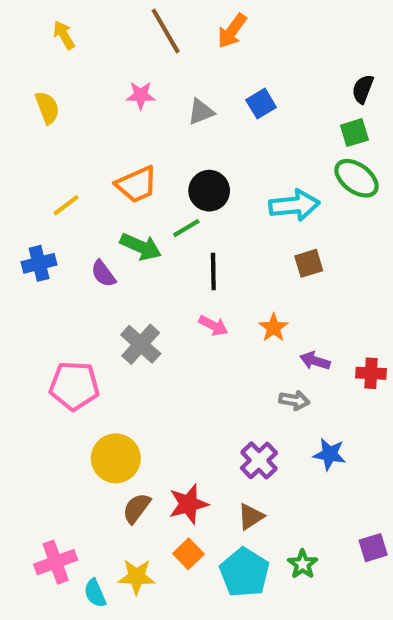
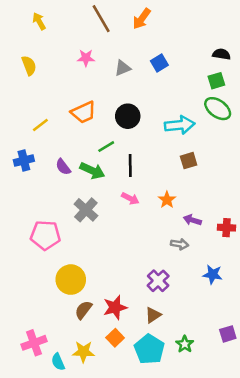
black semicircle: (363, 89) -> (221, 54), turned 78
green line: (186, 228) -> (106, 147), moved
green arrow: (141, 247) -> (92, 171), moved
blue star: (330, 454) -> (213, 274), moved

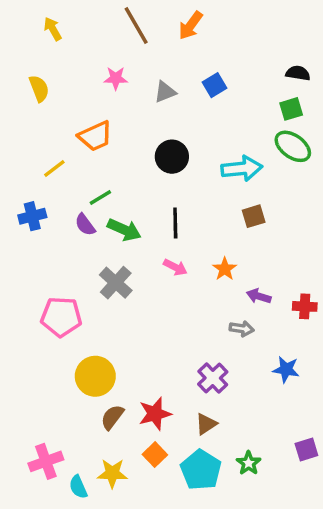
orange trapezoid: (83, 112) -> (95, 136), moved
green line: (106, 147) -> (100, 197), moved

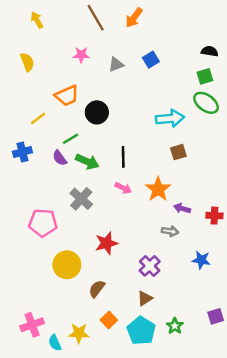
black circle: (172, 157) -> (97, 112), moved
orange star: (225, 269) -> (158, 189), size x1.5
red star: (155, 414) -> (106, 243), moved
brown semicircle: (112, 417) -> (97, 289), moved

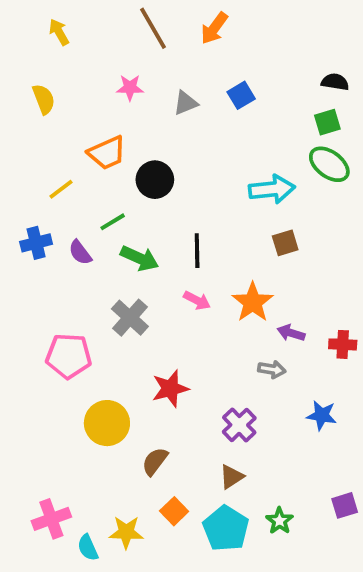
purple semicircle: (60, 158) -> (80, 252), moved

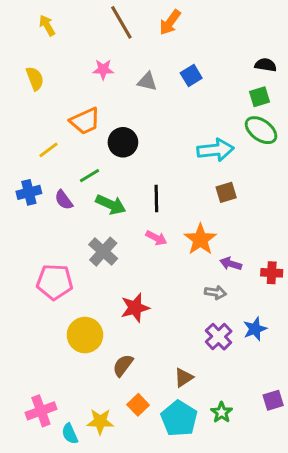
gray triangle: (186, 103) -> (147, 82), turned 35
blue star: (322, 415) -> (255, 329), turned -30
purple cross: (239, 425) -> (219, 337), moved

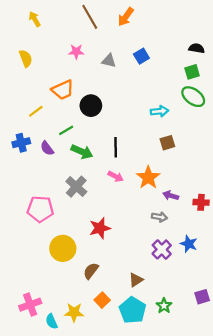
cyan arrow: (215, 150) -> (159, 111), size x0.7
blue star: (255, 329) -> (189, 244), turned -30

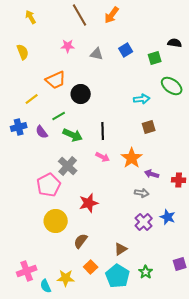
green square: (192, 72) -> (155, 58), moved
pink pentagon: (40, 209) -> (49, 185), moved, turned -30

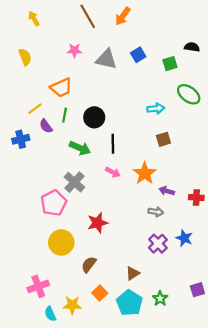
gray triangle: (97, 54) -> (106, 59), size x1.5
black circle: (81, 94) -> (94, 117), moved
green line: (59, 116) -> (65, 115), moved, turned -48
purple semicircle: (42, 132) -> (46, 126), moved
pink cross: (27, 271) -> (38, 286), moved

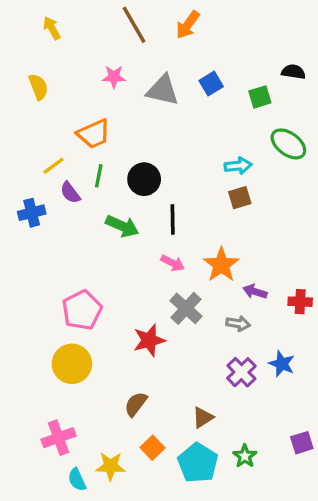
brown square: (163, 139) -> (240, 198), moved
gray cross: (74, 182) -> (186, 308), moved
yellow circle: (61, 242) -> (72, 364), moved

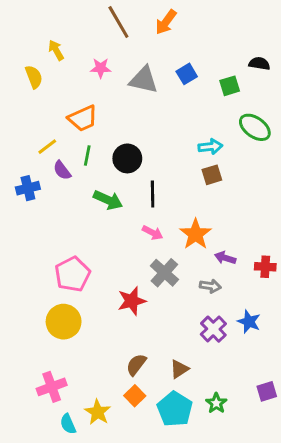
yellow arrow: (52, 28) -> (56, 50), moved
brown semicircle: (136, 404) -> (136, 365), moved
yellow star: (111, 466) -> (98, 412), turned 30

